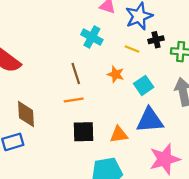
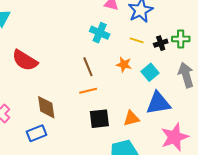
black cross: (156, 40) -> (161, 43), moved

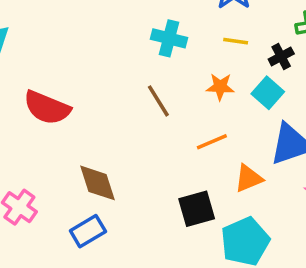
black cross: (161, 43) -> (281, 57), moved
orange line: (88, 91) -> (212, 142), moved
black square: (99, 119) -> (197, 209), moved

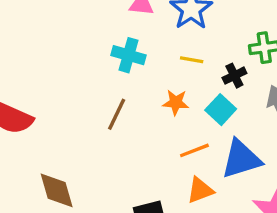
brown line: (158, 101) -> (117, 114), turned 56
orange line: (212, 142) -> (194, 150), moved

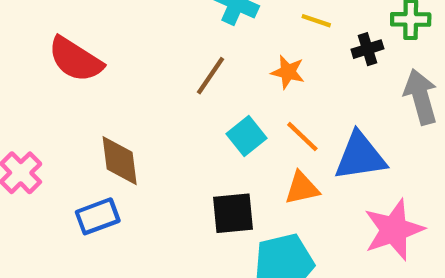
cyan square: (221, 110) -> (246, 136), moved
orange line: (194, 150) -> (302, 137), turned 56

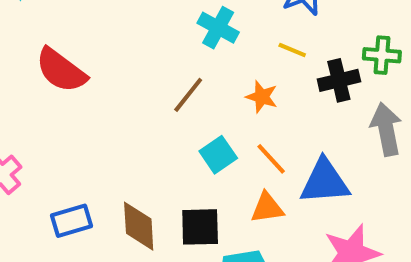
black cross: (367, 49) -> (339, 80), size x1.4
brown diamond: (120, 161) -> (139, 226), moved

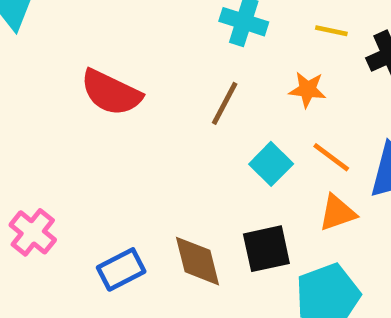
red semicircle: (61, 70) -> (111, 93), moved

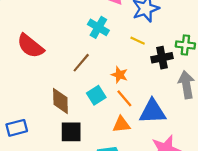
orange star: (307, 90) -> (119, 75), moved
black square: (266, 249) -> (71, 132), moved
brown diamond: (198, 261) -> (60, 101), moved

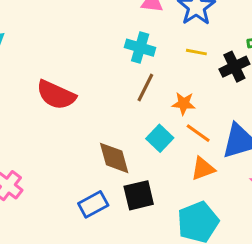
brown line: (81, 63) -> (145, 87), moved
blue rectangle: (17, 128) -> (93, 204), moved

